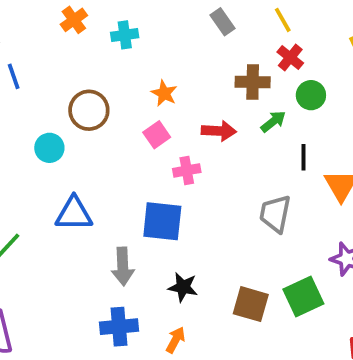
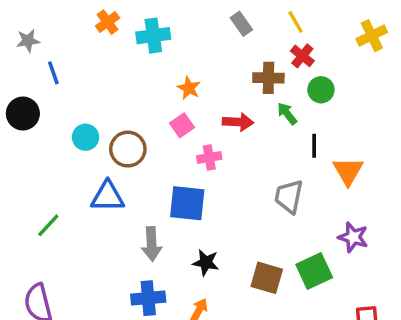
cyan cross: (125, 35) -> (153, 36), size x1.4
brown circle: (89, 110) -> (128, 149), moved
green arrow: (273, 122) -> (287, 113), turned -90

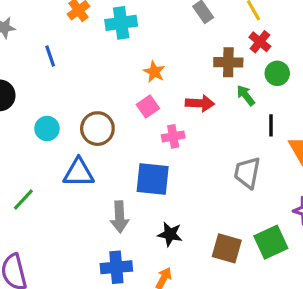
blue line: (53, 73) -> (50, 56), moved
cyan circle: (86, 137) -> (47, 129), moved

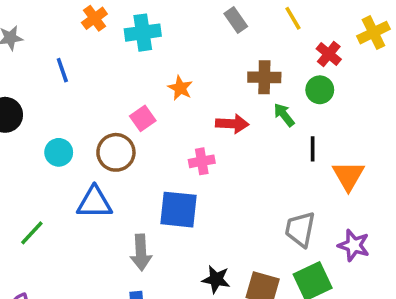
red cross: (260, 42) -> (329, 54), moved
pink square: (148, 106) -> (143, 118), moved
gray trapezoid: (247, 173) -> (300, 229), moved
black star: (170, 234) -> (216, 279), moved

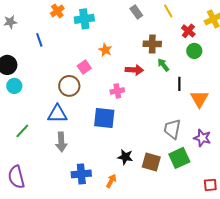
green circle: (320, 90) -> (194, 51), moved
cyan circle: (59, 152) -> (14, 86), moved
gray arrow: (141, 252) -> (61, 142), moved

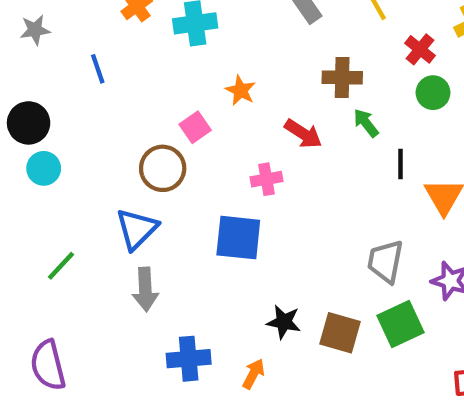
red arrow: (134, 70) -> (303, 134), turned 30
blue triangle: (57, 114) -> (137, 229), turned -45

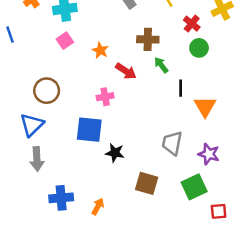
orange star: (241, 90) -> (100, 50), moved
pink square: (195, 127) -> (65, 41), moved
black star: (284, 322) -> (115, 153), moved
green square: (401, 324) -> (194, 187), moved

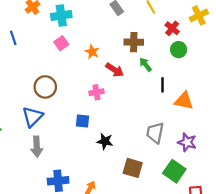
orange triangle: (205, 106) -> (184, 101), turned -48
blue square: (89, 130) -> (83, 121), size x0.6
green square: (194, 187) -> (174, 171), turned -30

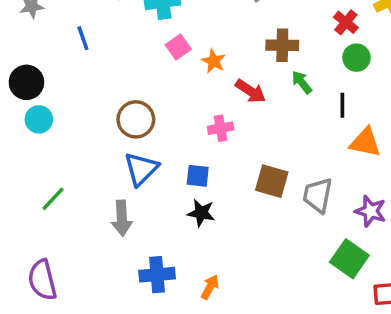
pink square: (61, 43) -> (178, 47), moved
black line: (163, 85) -> (342, 105), moved
blue triangle: (32, 117) -> (141, 169), moved
black star: (105, 141) -> (201, 213), moved
brown square: (133, 168) -> (272, 181), moved

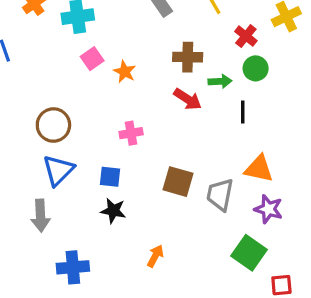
green arrow: (302, 82) -> (220, 81), moved, turned 125
red arrow: (251, 91) -> (188, 99), moved
orange triangle: (365, 142) -> (259, 169), moved
orange arrow: (210, 287) -> (155, 256), moved

